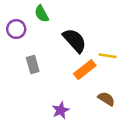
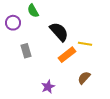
brown semicircle: (106, 99) -> (84, 78), turned -80

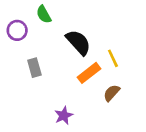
yellow line: (85, 44) -> (113, 58), turned 56
brown semicircle: (84, 78) -> (112, 93), moved

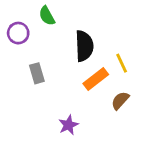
black semicircle: (78, 42) -> (84, 46), turned 40

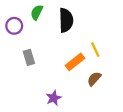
green semicircle: (47, 16) -> (37, 12), turned 56
black semicircle: (84, 46) -> (66, 20), moved

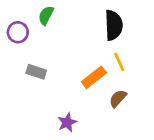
black semicircle: (66, 20) -> (114, 25), moved
gray rectangle: (29, 57) -> (36, 72), turned -56

